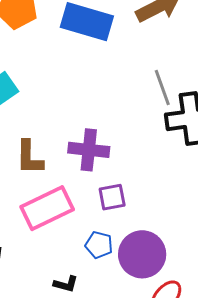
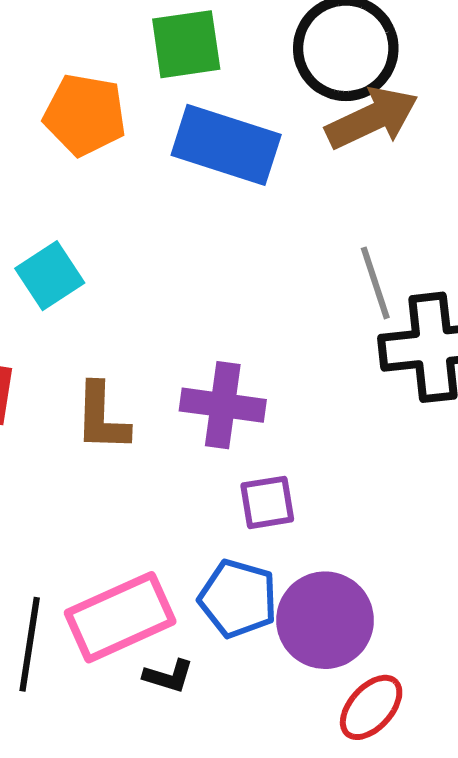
pink rectangle: (47, 208) -> (120, 617), moved
blue pentagon: (99, 245) -> (238, 599), size x1.4

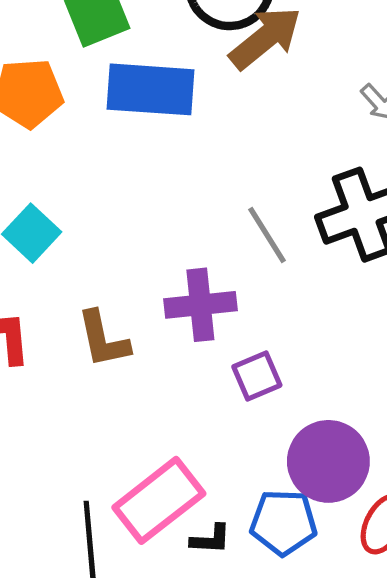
gray line: (375, 283) -> (267, 235), moved
blue pentagon: (238, 599) -> (284, 522), moved

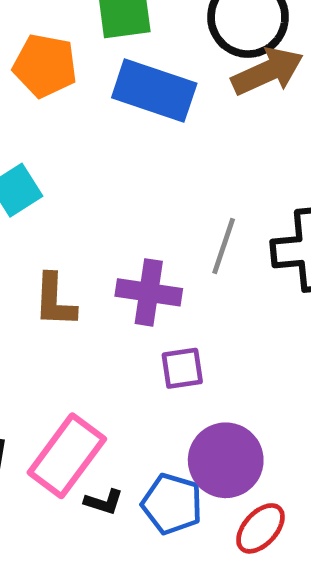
gray line: (267, 235) -> (224, 246), turned 36
pink rectangle: (159, 500) -> (67, 456), turned -30

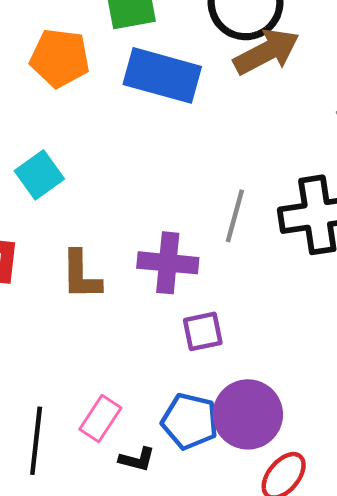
pink rectangle: (67, 456) -> (100, 418), size x0.6
blue pentagon: (172, 504) -> (190, 421), moved

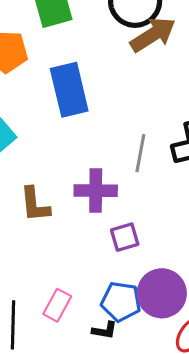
blue rectangle: (162, 75) -> (69, 90), moved, turned 66
black L-shape: (137, 459) -> (105, 330), moved

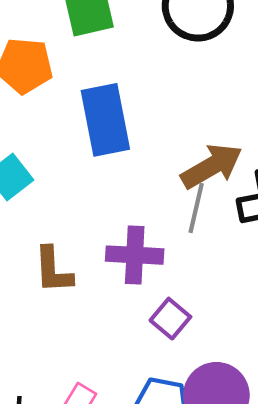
brown arrow: (153, 35) -> (212, 166), moved
purple square: (125, 237) -> (170, 319), turned -36

